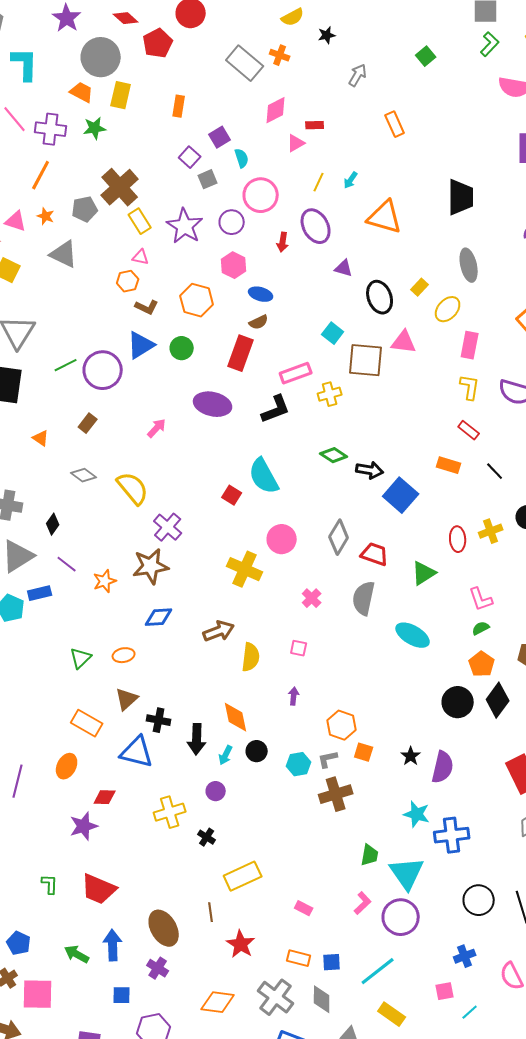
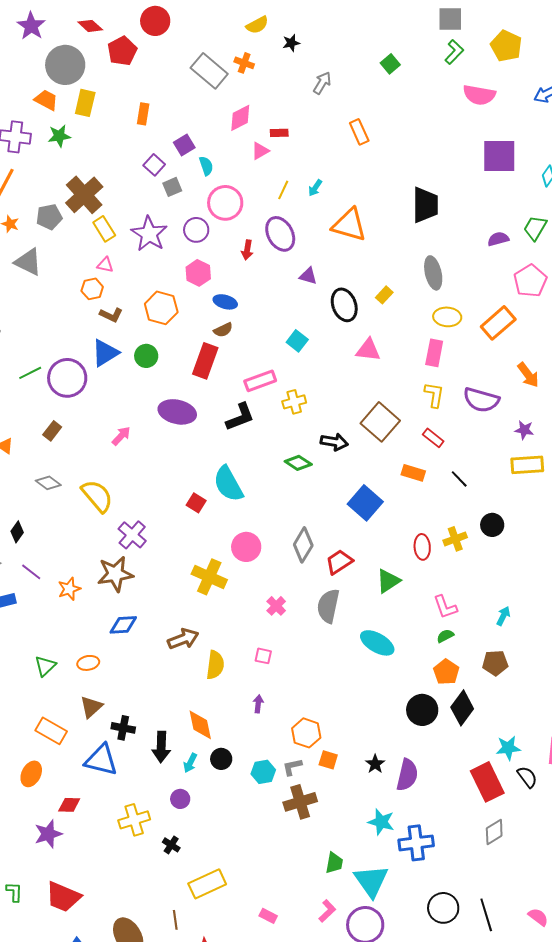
yellow ellipse: (448, 309) -> (447, 317), moved, turned 52
brown square: (366, 360) -> (380, 422), moved, turned 36
black arrow: (370, 470) -> (334, 442), moved
red trapezoid: (375, 554) -> (339, 562), turned -52

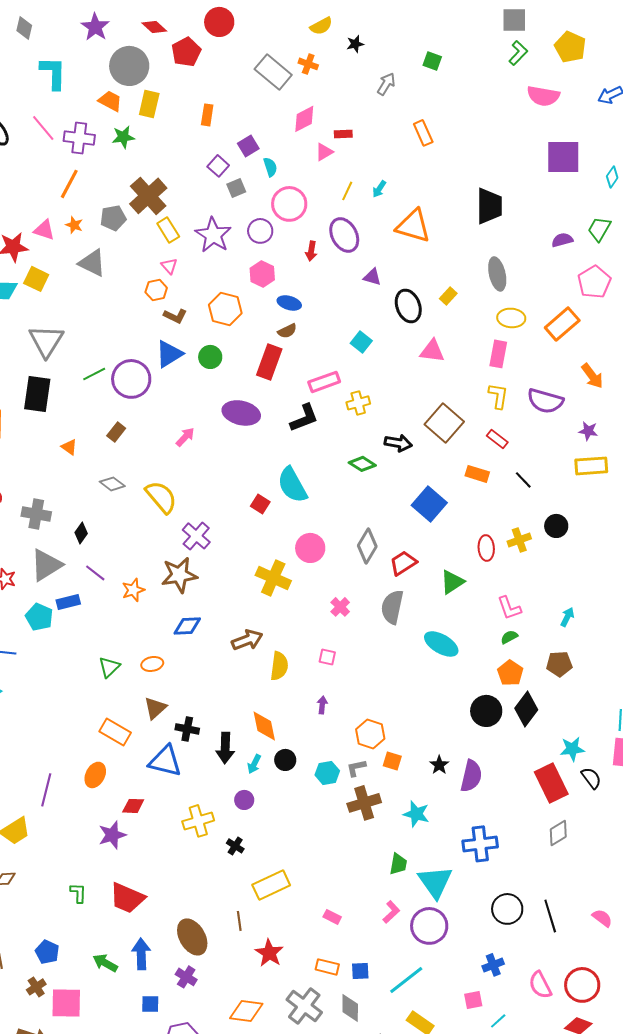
green square: (390, 64) -> (432, 61), moved, turned -30
pink triangle: (105, 265) -> (169, 266), turned 36
cyan star: (381, 822) -> (416, 814), moved

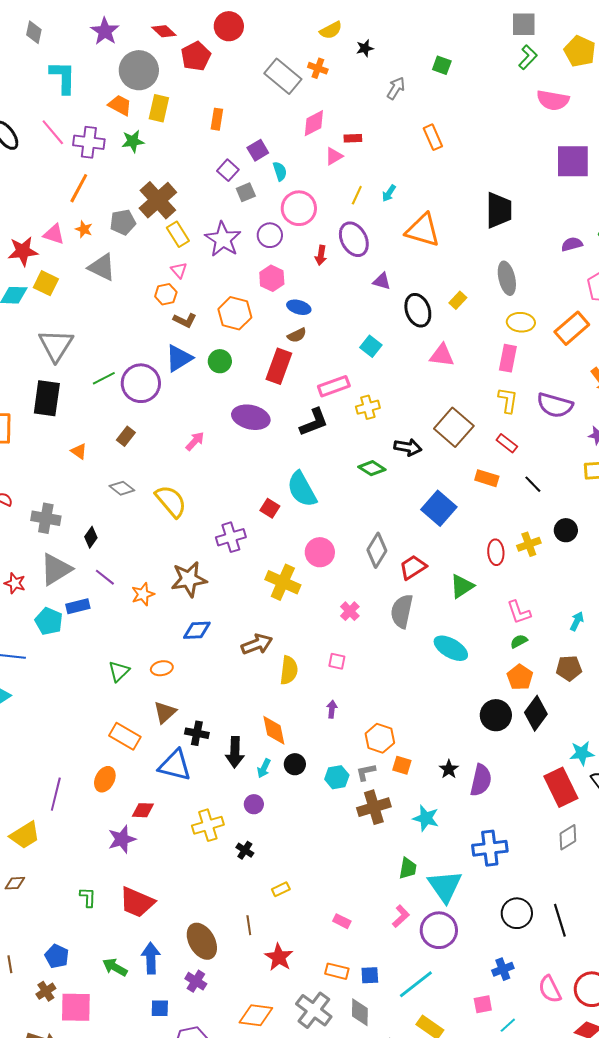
purple cross: (196, 536) -> (231, 537), moved, turned 32
yellow rectangle: (271, 885) -> (281, 889), size x0.5

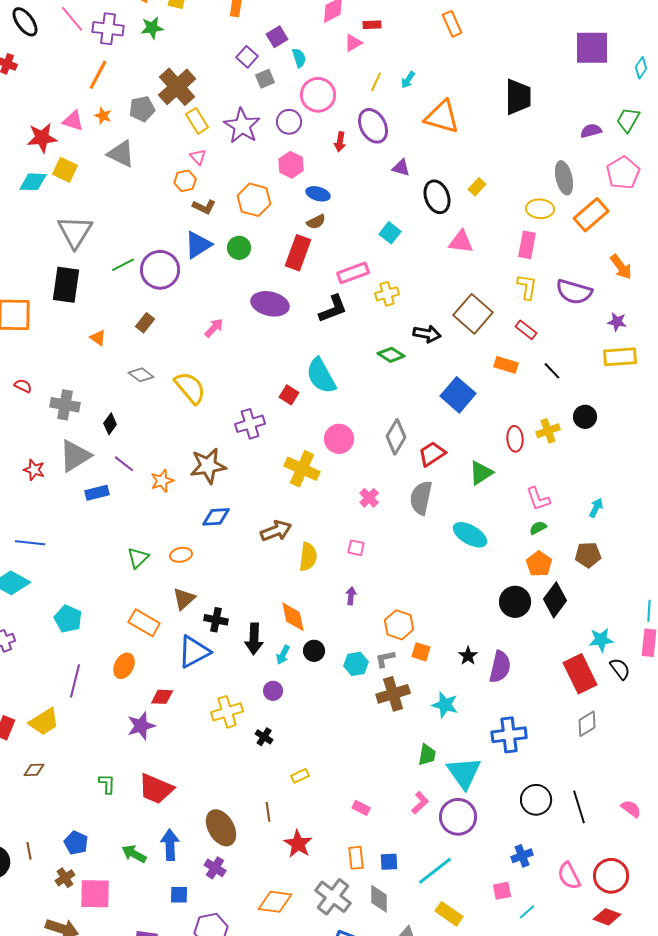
gray ellipse: (507, 278) -> (564, 178), moved
cyan pentagon: (49, 621) -> (68, 619), moved
blue triangle: (175, 765) -> (194, 652), turned -42
orange rectangle: (337, 971) -> (356, 858), turned 70

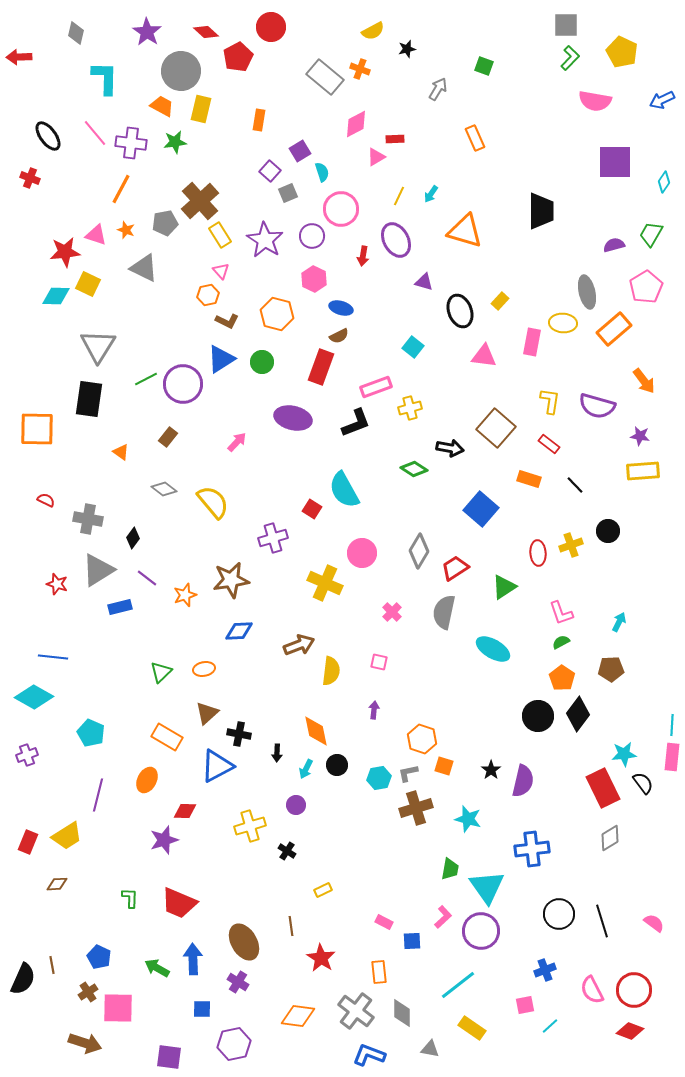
pink rectangle: (527, 245) -> (532, 342), moved
black arrow: (254, 639) -> (277, 753), size x0.6
blue square: (389, 862) -> (412, 941), moved

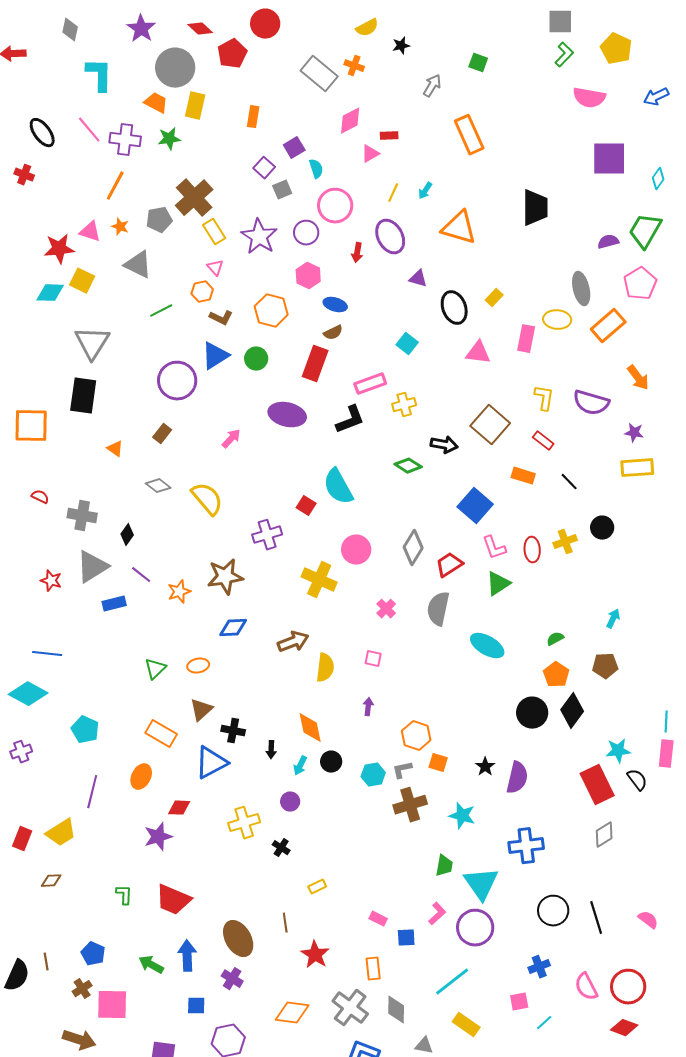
orange rectangle: (475, 138) -> (469, 135), size x1.5
green trapezoid: (651, 234) -> (645, 231), size x1.4
green line: (146, 379) -> (161, 311), moved
pink L-shape: (561, 613) -> (494, 548), moved

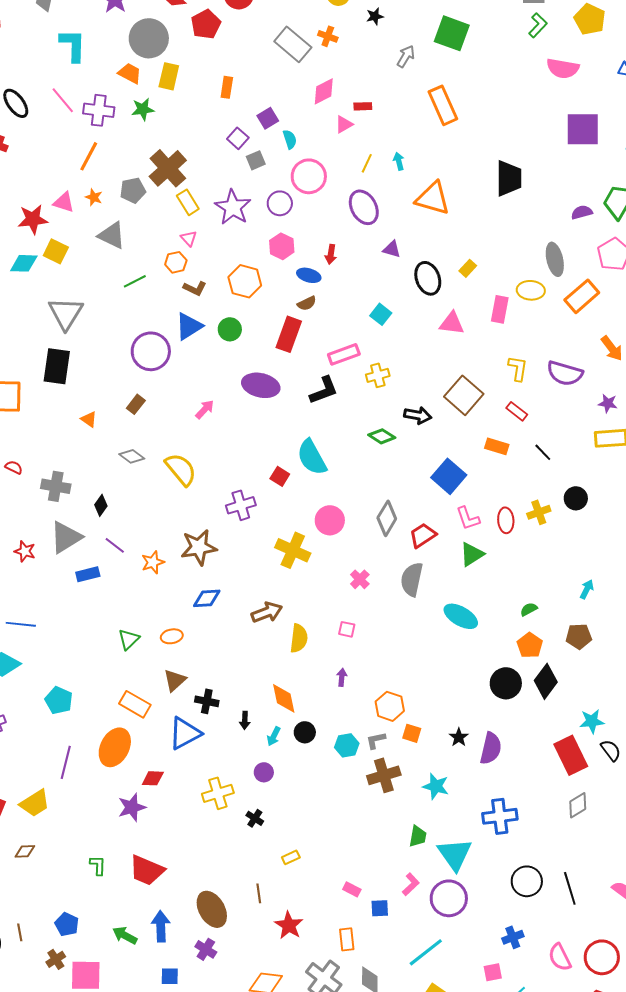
green square: (478, 63) -> (452, 33), size x1.8
cyan arrow: (425, 191) -> (399, 161), turned 132
red arrow: (357, 253) -> (331, 254), moved
orange ellipse: (141, 777) -> (115, 747), size x1.5

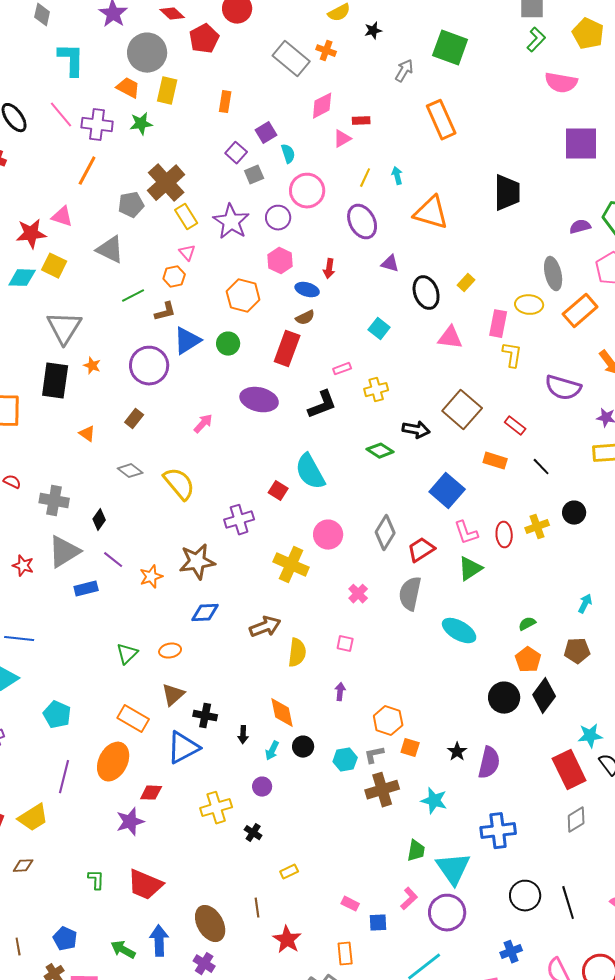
orange star: (94, 197) -> (92, 366), moved
brown L-shape: (195, 288) -> (165, 312), moved, turned -40
pink rectangle: (344, 354) -> (342, 369), size x0.6
yellow L-shape: (518, 368) -> (512, 355), moved

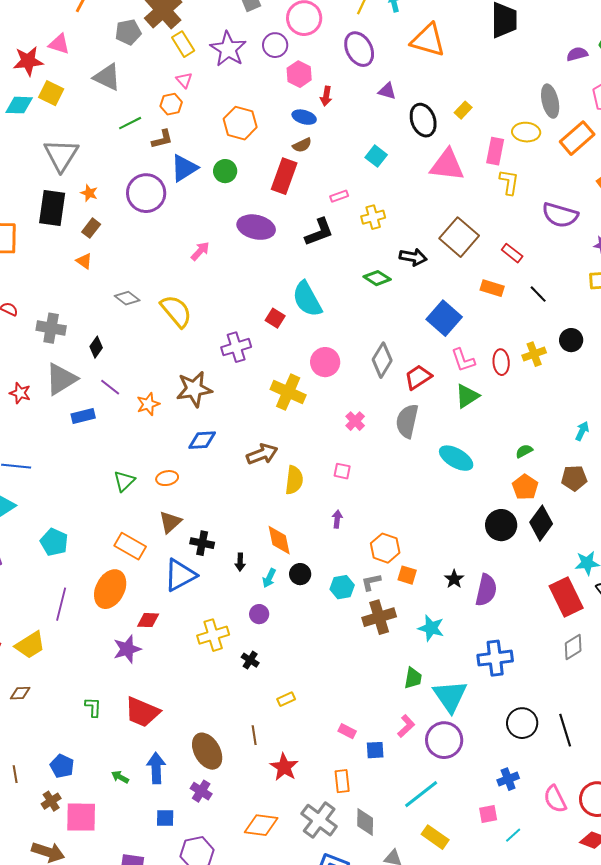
pink hexagon: (280, 261) -> (299, 74), moved
pink triangle: (450, 338) -> (447, 165), size x1.4
brown rectangle: (134, 419) -> (91, 228), moved
green arrow: (123, 950) -> (120, 777), size x0.7

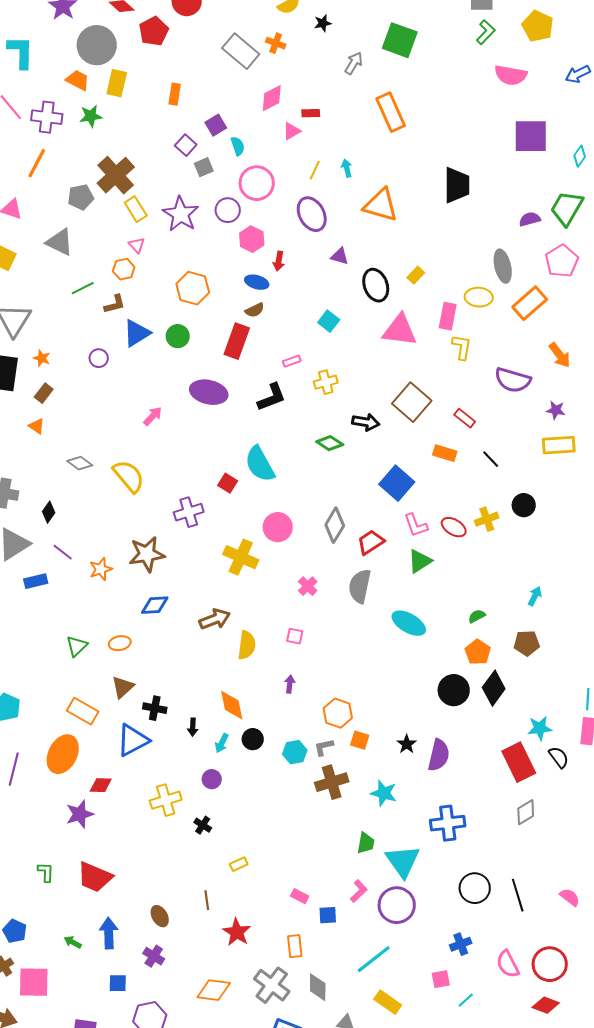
purple circle: (146, 193) -> (99, 358), size x0.5
red ellipse: (501, 362) -> (454, 527), turned -55
brown ellipse: (207, 751) -> (160, 916), size x0.6

